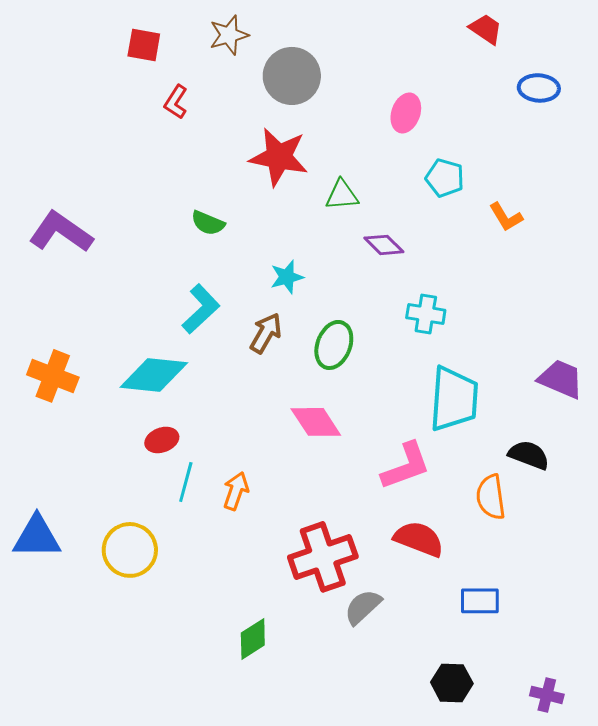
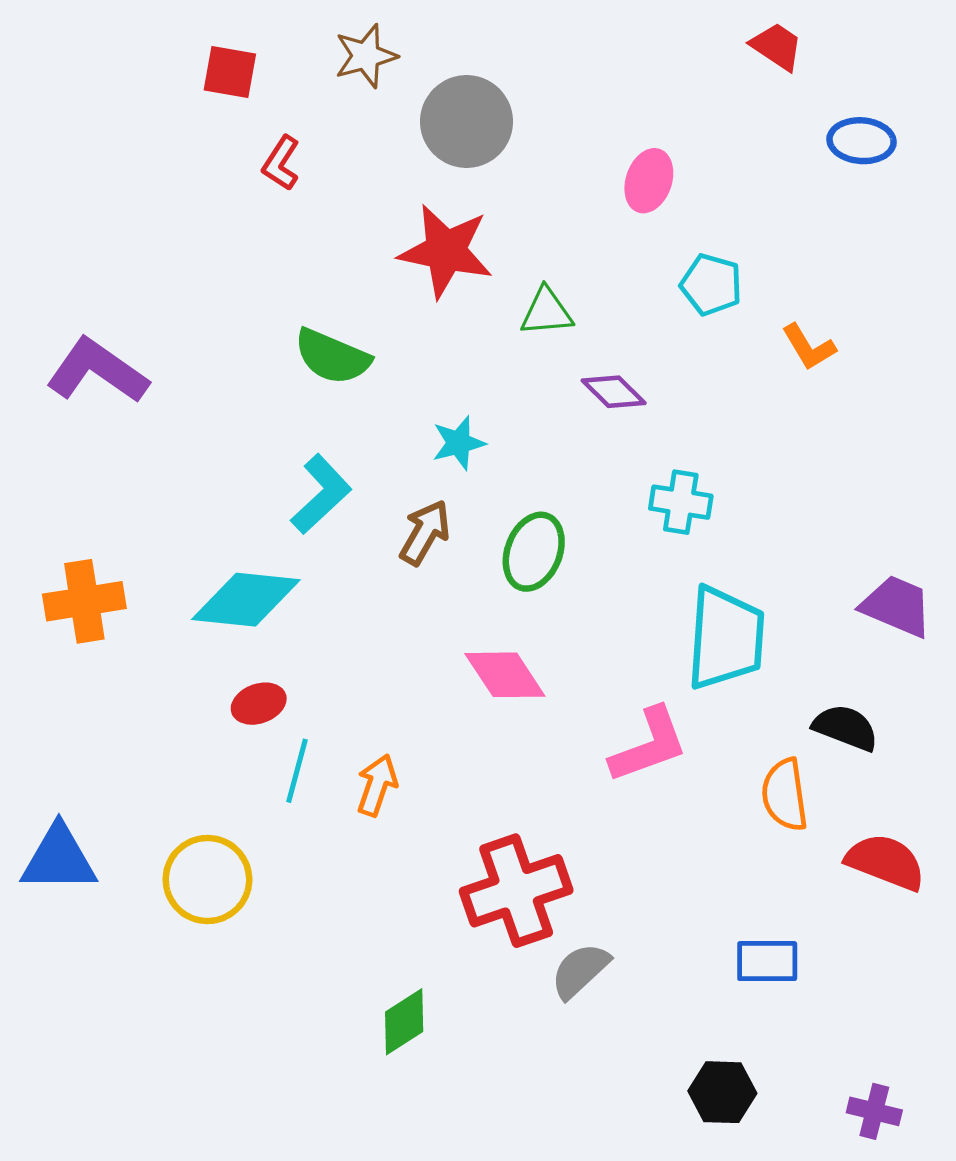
green semicircle: (208, 223) -> (332, 357), size x1.4
orange cross: (53, 376) -> (84, 601), turned -30
red semicircle: (419, 539) -> (885, 862), moved

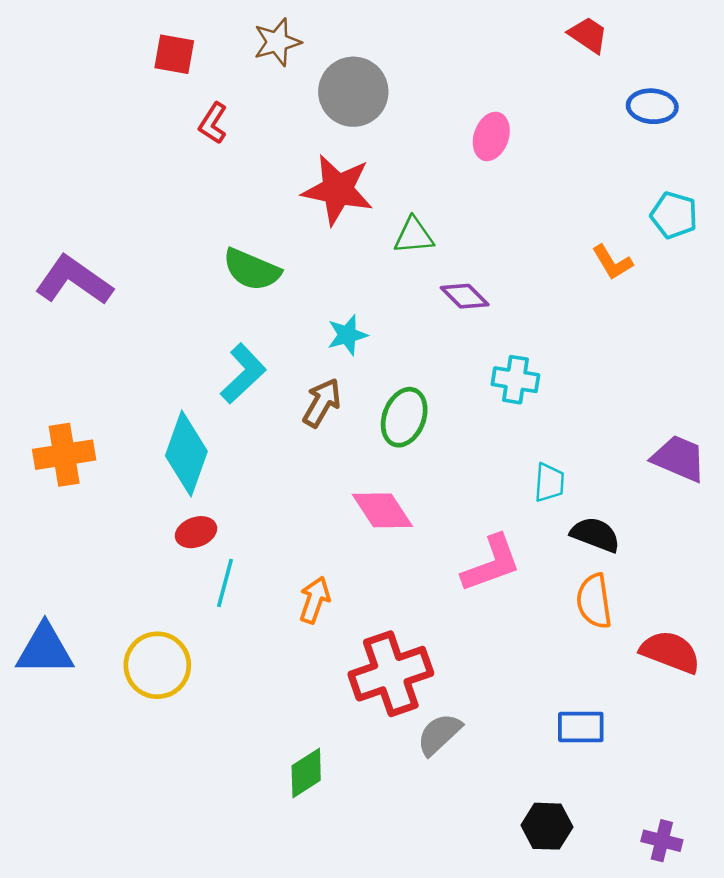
cyan pentagon: (711, 285) -> (674, 215), moved
cyan diamond: (246, 600) -> (186, 453), turned -76
cyan trapezoid: (726, 638) -> (549, 483), size x0.5
black semicircle: (846, 728) -> (595, 535), moved
orange arrow: (377, 785) -> (315, 600), moved

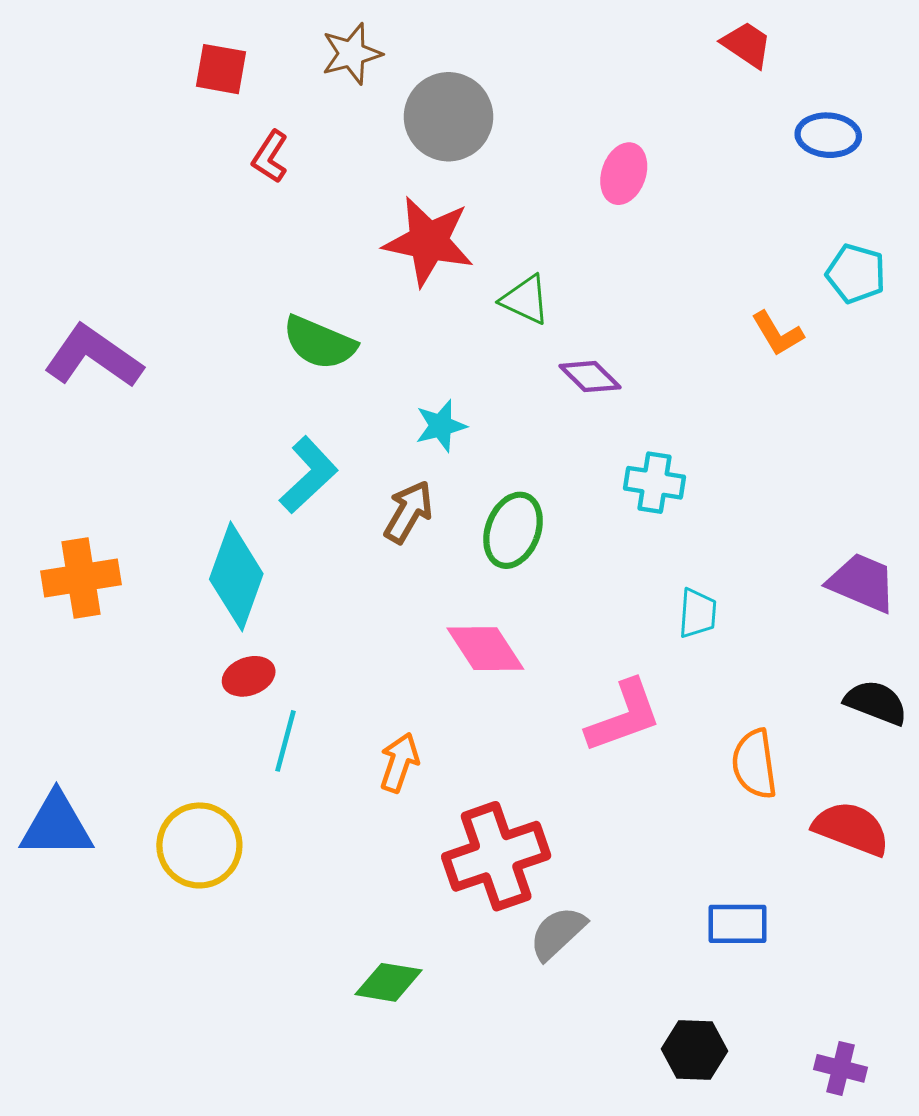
green triangle: (414, 236) -> (525, 300), turned 30
black semicircle: (595, 535) -> (876, 702), moved
green diamond: (306, 773) -> (389, 982), turned 42

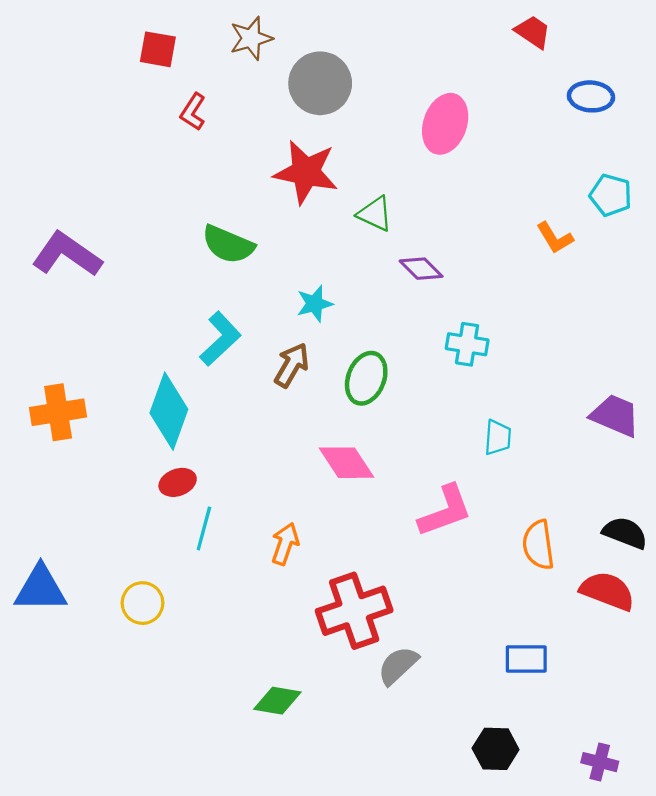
pink ellipse: (624, 174) -> (445, 124), size x1.4
black semicircle: (876, 702) -> (625, 533), moved
yellow circle: (199, 845) -> (143, 603), size x0.7

